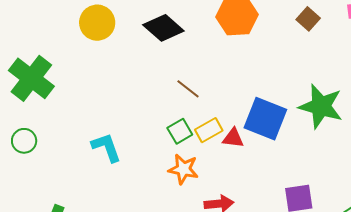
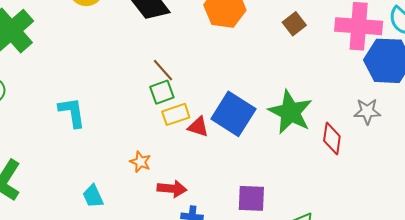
green square: (180, 131) -> (162, 92), moved
orange star: (183, 169) -> (140, 162), moved, size x0.7

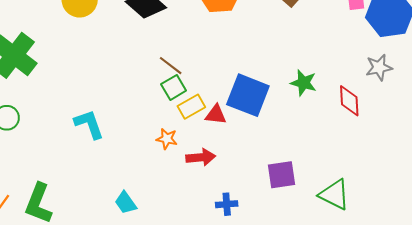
green star: (290, 112) -> (303, 83), size x0.6
orange star: (140, 162) -> (167, 139), moved
red arrow: (172, 189) -> (201, 157), moved

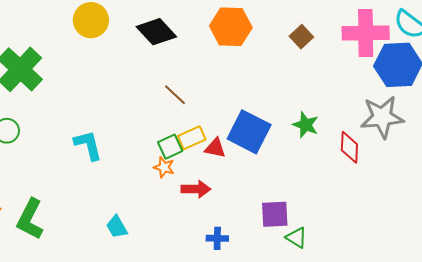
gray star: (379, 67) -> (382, 117), size x1.6
green square: (174, 87) -> (170, 147), moved
green triangle: (334, 195) -> (296, 238), moved, size x0.7

